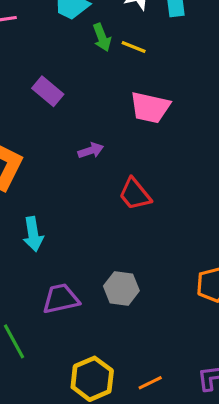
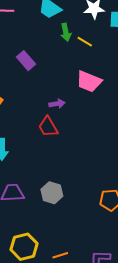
purple arrow: (91, 150) -> (57, 104), moved
red trapezoid: (135, 194) -> (48, 127), moved

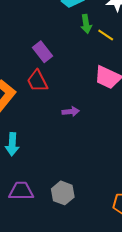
purple arrow: (57, 104) -> (71, 112), moved
red trapezoid: (48, 127) -> (37, 81), moved

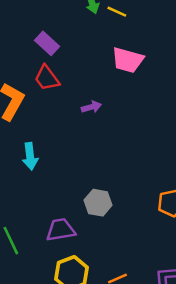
purple trapezoid: (21, 191) -> (61, 230), moved

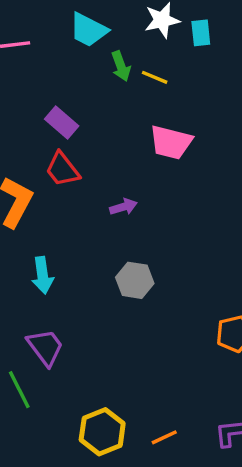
gray hexagon: (98, 203) -> (135, 280), moved
purple trapezoid: (61, 230) -> (45, 347), moved, turned 64

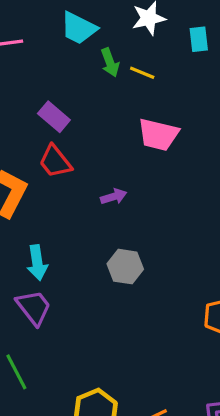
cyan rectangle: (201, 33) -> (199, 39), moved
purple trapezoid: (45, 347) -> (34, 307), moved

